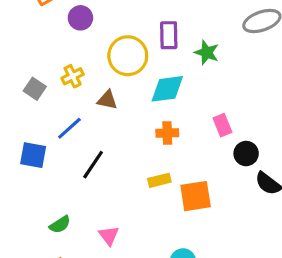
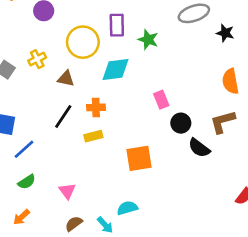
blue line: (69, 128) -> (24, 149), moved
orange cross: (167, 133) -> (96, 107), moved
black line: (93, 165) -> (63, 117), moved
yellow rectangle: (159, 180) -> (93, 136), moved

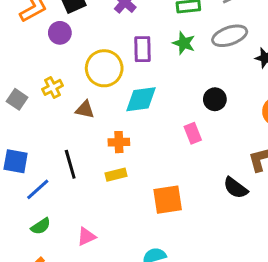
green star: (148, 40) -> (184, 43), moved
black line: (63, 117) -> (70, 164), moved, turned -50
black circle: (181, 123) -> (215, 99), moved
pink triangle: (67, 191) -> (86, 237), turned 42

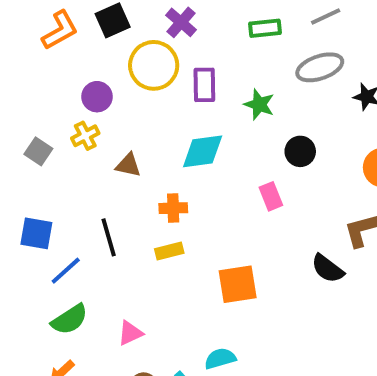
purple circle: (60, 33) -> (97, 97), moved
green star: (184, 43) -> (259, 104), moved
yellow circle: (104, 68) -> (154, 65), moved
green semicircle: (41, 226) -> (70, 319), size x1.4

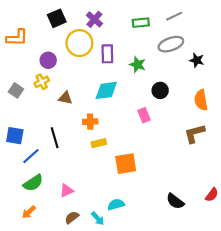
orange L-shape: (60, 30) -> (17, 38), moved, turned 30
yellow rectangle: (169, 251) -> (99, 143), moved
black semicircle: (328, 269) -> (175, 201), moved

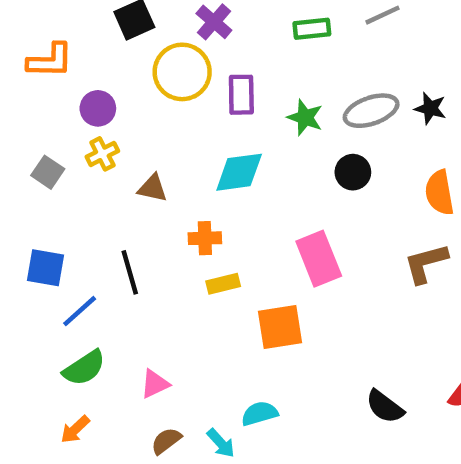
gray ellipse: (171, 44) -> (371, 111), moved
purple circle: (48, 60) -> (98, 108), moved
pink rectangle: (144, 115) -> (319, 259), moved, size x1.6

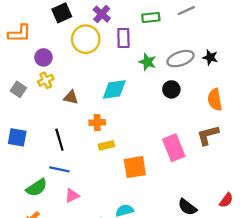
purple rectangle: (241, 95) -> (123, 38), moved
pink rectangle: (319, 259) -> (174, 148), moved
blue line: (80, 311) -> (59, 169), moved, turned 54

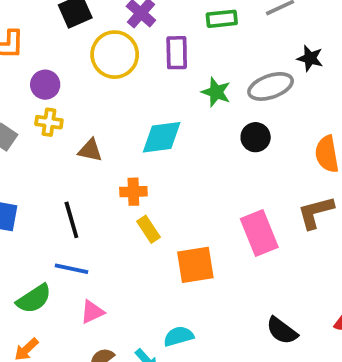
black star: (210, 57) -> (310, 58), moved
yellow cross: (46, 80) -> (49, 122), turned 35
yellow rectangle: (106, 145) -> (148, 229), turned 70

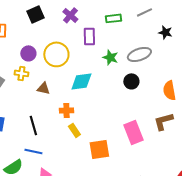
yellow circle: (115, 55) -> (56, 54), moved
black star: (310, 58) -> (165, 32), moved
purple circle: (45, 85) -> (28, 53), moved

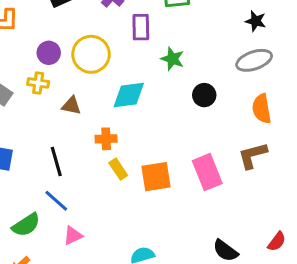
gray ellipse: (139, 54) -> (254, 60), moved
orange square: (99, 149) -> (156, 177), moved
blue line: (33, 151) -> (56, 201), turned 30

